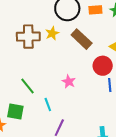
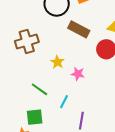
yellow star: (52, 33) -> (57, 62), moved
cyan line: (48, 105) -> (64, 102), turned 64

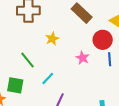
pink star: (78, 74) -> (82, 58), moved

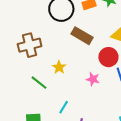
green line: (27, 60) -> (39, 83), moved

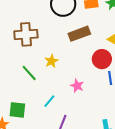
brown rectangle: (82, 36) -> (79, 34), turned -60
pink star: (93, 79) -> (77, 86), moved

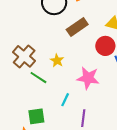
brown cross: (26, 34) -> (24, 56), moved, turned -30
pink star: (77, 86) -> (88, 78), size x1.6

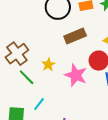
pink star: (88, 78) -> (76, 75), moved
cyan line: (65, 100) -> (39, 104), moved

